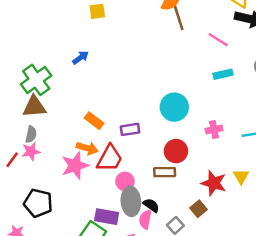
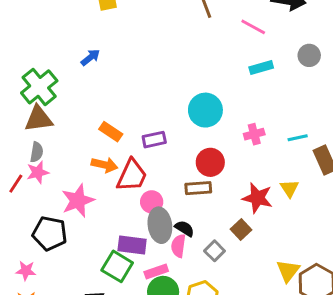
pink star: (75, 166) -> (78, 201), moved

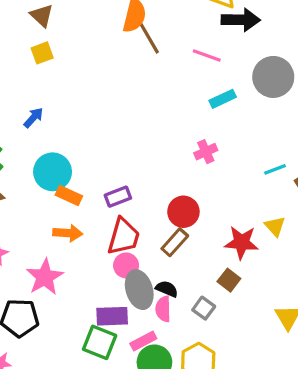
gray circle: (309, 55) -> (273, 77), size x1.6
cyan circle: (205, 110) -> (53, 172), moved
pink cross: (254, 134) -> (206, 152), moved
red trapezoid: (132, 175) -> (124, 237), moved
brown rectangle: (198, 188) -> (175, 242), turned -35

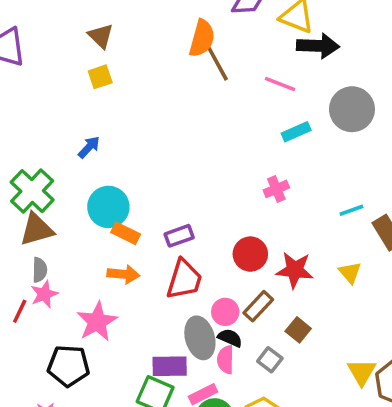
brown rectangle: (175, 242) -> (258, 306), moved
red star: (242, 242) -> (295, 270), moved
pink circle: (126, 265) -> (225, 312), moved

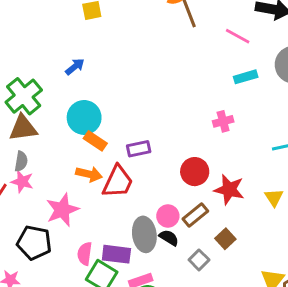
red trapezoid: (184, 279) -> (118, 182), moved
pink star: (44, 294) -> (22, 182), turned 30
pink semicircle: (226, 360) -> (85, 254), moved

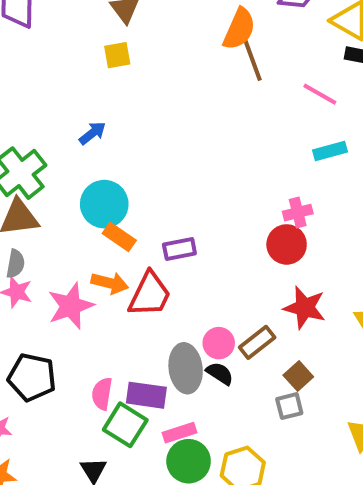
red circle: (195, 172) -> (287, 244), moved
pink star: (62, 210) -> (71, 306), moved
gray square: (199, 260) -> (289, 406), moved, turned 30

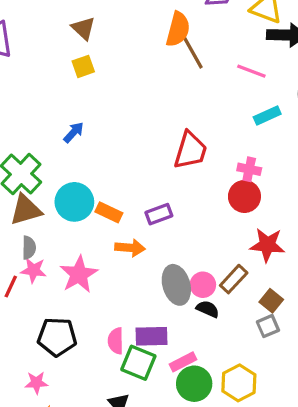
cyan circle: (104, 204) -> (74, 202), moved
pink cross: (298, 213) -> (249, 169), turned 35
orange arrow: (110, 283) -> (130, 248), moved
red trapezoid: (150, 294) -> (190, 150), moved
gray ellipse: (186, 368) -> (176, 285), moved

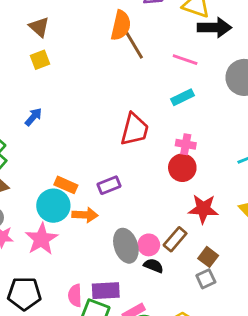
cyan rectangle: (267, 116) -> (183, 97), moved
cyan circle: (74, 202) -> (53, 206), moved

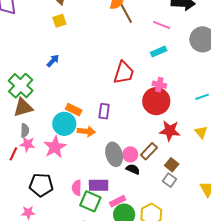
red circle: (182, 168) -> (156, 101), size x1.4
purple rectangle: (109, 185) -> (104, 111), turned -63
gray square: (206, 279) -> (169, 180), turned -32

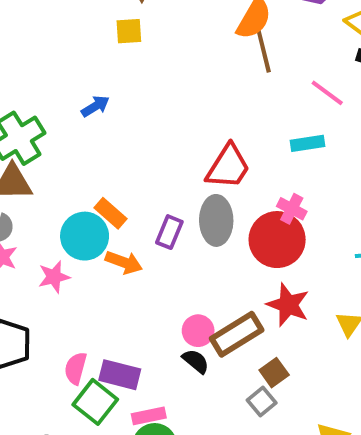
pink star: (55, 147) -> (54, 277), size x0.7
brown rectangle: (149, 151) -> (237, 334), size x1.4
gray ellipse: (114, 154) -> (216, 220), moved

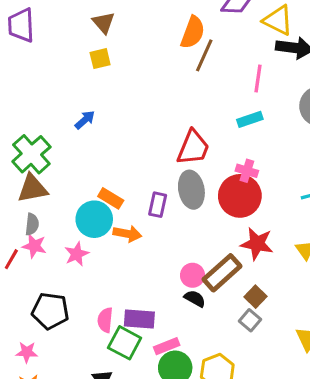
brown line: (264, 51) -> (204, 55), turned 48
pink line: (327, 93) -> (258, 79), turned 72

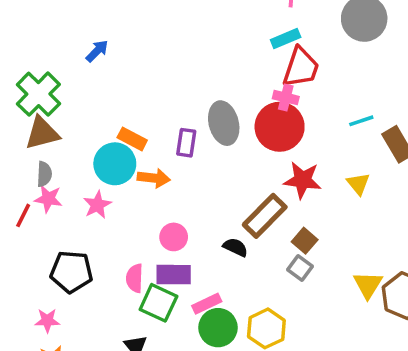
red trapezoid: (193, 148) -> (301, 67), moved
pink circle: (193, 275) -> (174, 237), moved

